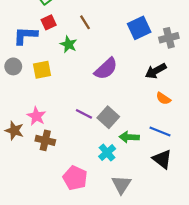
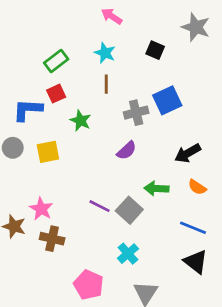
brown line: (85, 22) -> (106, 84), moved, turned 32
gray cross: (169, 38) -> (136, 113), moved
purple semicircle: (106, 69) -> (127, 151), size x0.7
green arrow: (129, 137) -> (156, 188), moved

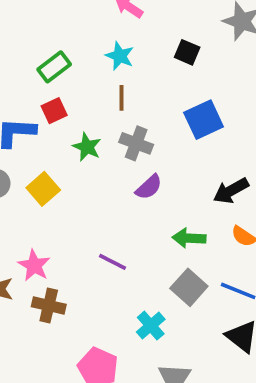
gray cross: (136, 113) -> (136, 143), moved, turned 35
yellow square: (48, 152) -> (43, 189), turned -30
gray square: (129, 210) -> (189, 287), moved

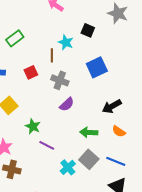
cyan star: (120, 56) -> (66, 42), moved
red square: (54, 111) -> (31, 72), moved
green star: (87, 147) -> (33, 126), moved
cyan cross: (151, 326) -> (68, 167), moved

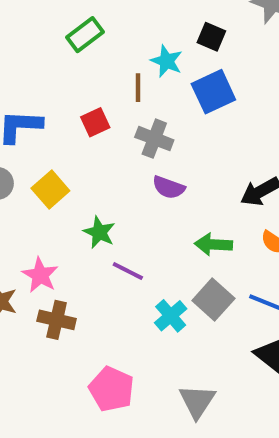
green rectangle: (15, 38) -> (85, 35), moved
blue square: (97, 67) -> (213, 92), moved
purple semicircle: (67, 104) -> (169, 187), turned 63

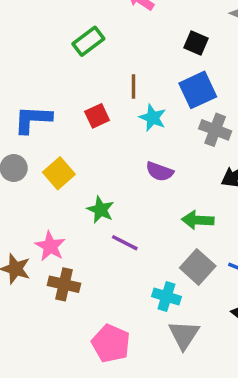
cyan star: (167, 61) -> (153, 118), moved
gray cross: (154, 139) -> (215, 130), moved
cyan cross: (171, 316) -> (166, 297), moved, turned -32
gray triangle: (197, 401) -> (184, 335), moved

